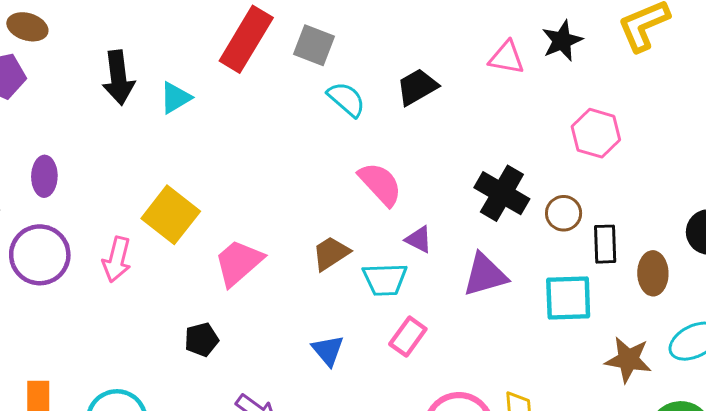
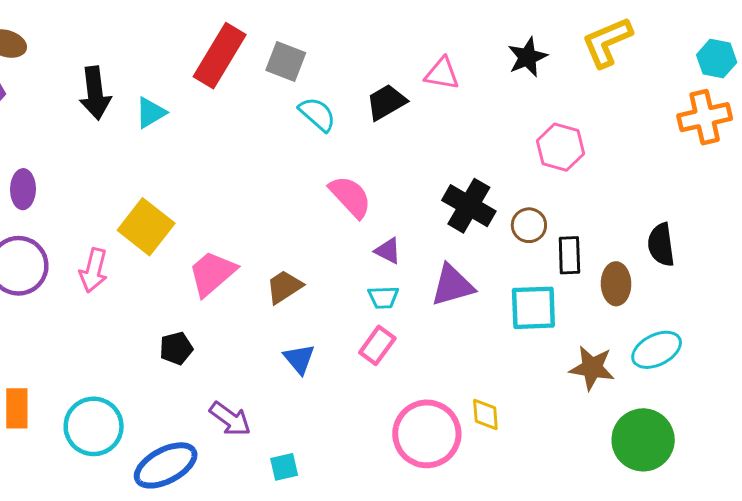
pink triangle: (507, 58) -> (442, 74), moved
brown trapezoid: (331, 253) -> (284, 287), moved
cyan trapezoid: (385, 279) -> (383, 297), moved, size x0.7

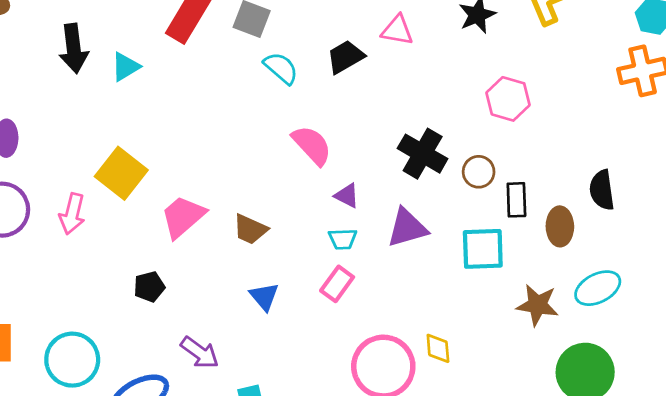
brown trapezoid: (284, 287) -> (250, 229), turned -123

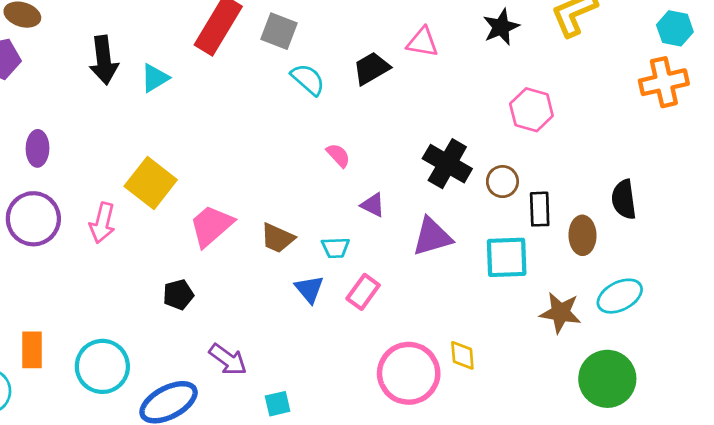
pink semicircle: (312, 145) -> (338, 155), size x0.6
cyan trapezoid: (343, 239) -> (336, 248), moved
blue triangle: (264, 297) -> (309, 289), moved

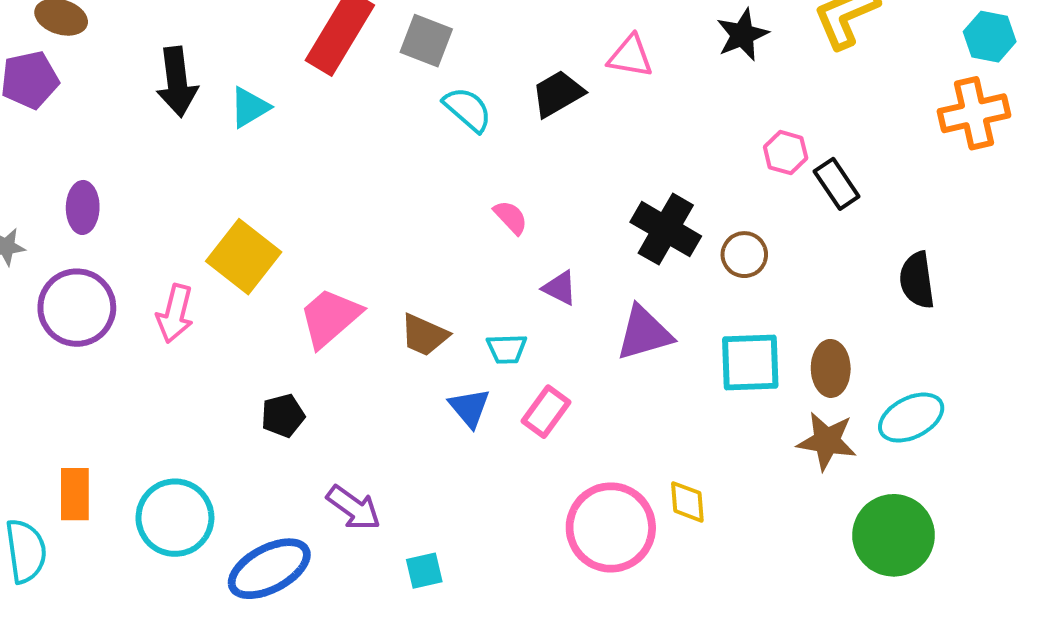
pink hexagon: (531, 110) -> (786, 153), size x0.7
black rectangle: (540, 209) -> (837, 184), moved, turned -32
brown ellipse: (582, 235) -> (831, 368), moved

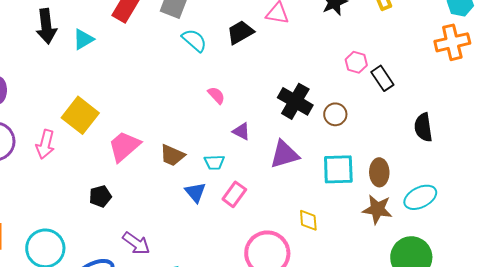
yellow diamond: (687, 502) -> (308, 220), moved

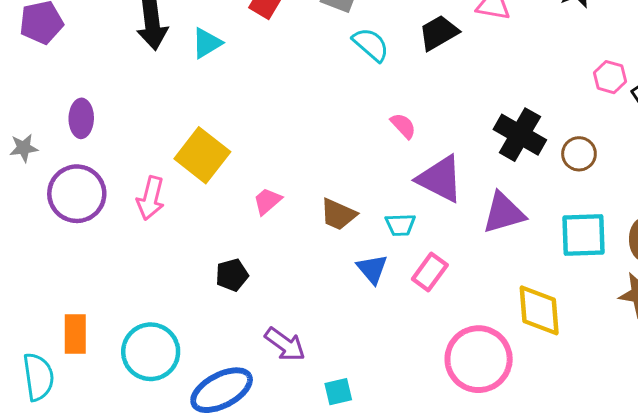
purple triangle: (241, 131) -> (440, 179), size x1.8
pink trapezoid: (124, 146) -> (267, 201), size x0.6
yellow diamond: (308, 220) -> (539, 310), size x1.6

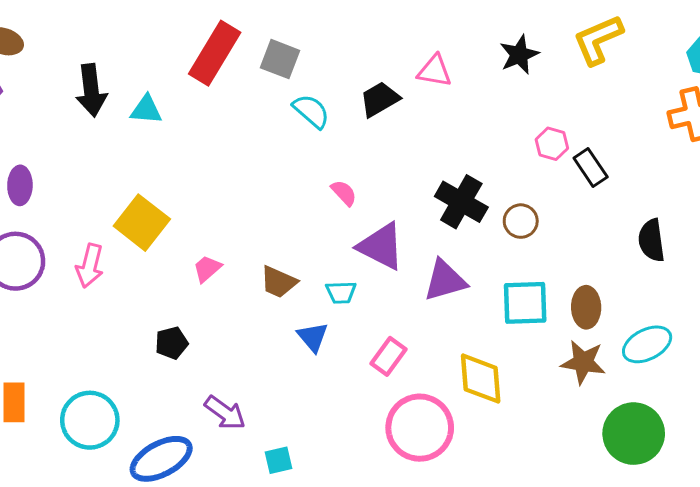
cyan triangle: (207, 43) -> (146, 110), turned 36
pink rectangle: (430, 272) -> (388, 356), moved

